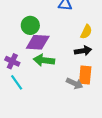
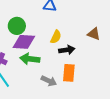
yellow semicircle: (86, 32) -> (56, 37), moved
gray arrow: (75, 83) -> (49, 81), moved

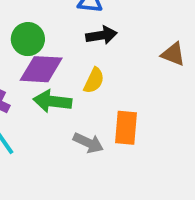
yellow semicircle: (56, 37) -> (94, 81), moved
black arrow: (67, 50) -> (101, 35), moved

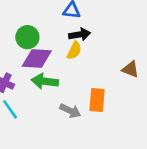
brown triangle: (173, 54) -> (130, 69), moved
yellow semicircle: (94, 81) -> (74, 51), moved

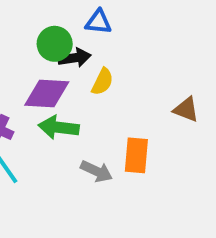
black arrow: (80, 34) -> (75, 58), moved
green circle: (27, 37) -> (55, 44), moved

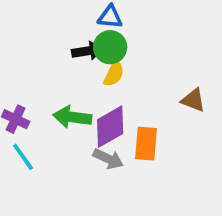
green circle: (55, 44) -> (110, 47), moved
purple diamond: (47, 94) -> (110, 127), moved, turned -33

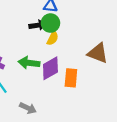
brown triangle: (193, 100) -> (98, 53), size x1.5
gray arrow: (108, 159) -> (28, 108), moved

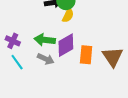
brown triangle: (98, 53) -> (113, 57), moved, turned 35
gray arrow: (28, 108) -> (46, 59), moved

